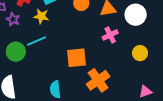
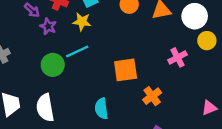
pink cross: (110, 35) -> (178, 57), moved
yellow circle: (140, 53) -> (207, 41), moved
orange cross: (98, 80) -> (152, 96), size x0.7

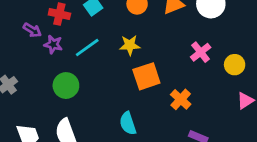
yellow star: (82, 22) -> (130, 45), moved
yellow circle: (207, 41) -> (235, 65), moved
cyan line: (77, 51) -> (87, 47), moved

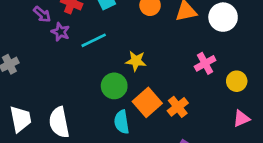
yellow star: (130, 45) -> (136, 61), moved
orange square: (146, 76) -> (147, 102), moved, turned -32
green circle: (66, 86) -> (114, 86), moved

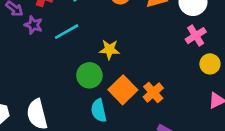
pink cross: (205, 63) -> (196, 36), moved

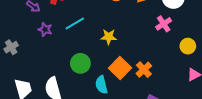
purple star: (33, 25) -> (45, 29), moved
pink cross: (196, 36) -> (164, 24), moved
green circle: (89, 75) -> (80, 63), moved

